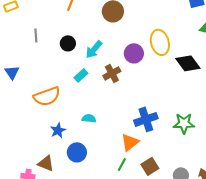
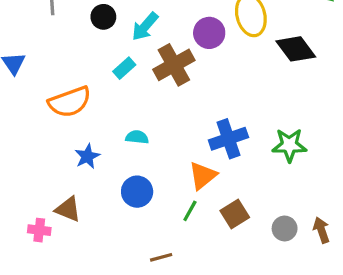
brown cross: (112, 73) -> (174, 65), size x1.4
blue circle: (77, 152) -> (137, 192), moved

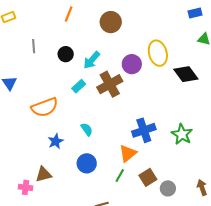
cyan semicircle: (137, 137) -> (87, 129), turned 48
green star: (289, 145) -> (182, 134), turned 30
brown triangle: (68, 209) -> (44, 174), turned -36
gray circle: (285, 228) -> (168, 188), moved

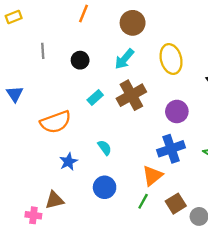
yellow ellipse: (158, 53) -> (171, 59), moved
cyan arrow: (92, 60) -> (124, 59), moved
purple circle: (132, 64) -> (177, 111), moved

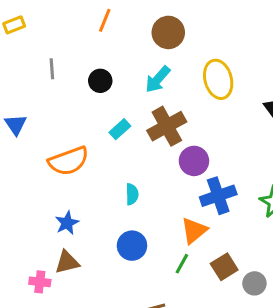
purple circle: (177, 111) -> (194, 161), moved
cyan semicircle: (105, 148) -> (132, 194), turned 35
blue star: (68, 162) -> (67, 223), moved

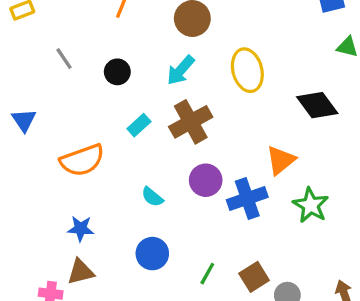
gray line: (52, 69) -> (64, 59), turned -30
purple circle: (194, 161) -> (206, 180), moved
cyan semicircle: (132, 194) -> (152, 197), turned 130
blue star: (67, 223) -> (81, 229), turned 30
orange triangle: (194, 230) -> (281, 160), moved

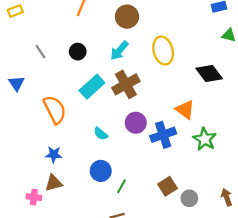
gray line: (64, 59) -> (40, 52), moved
cyan rectangle: (139, 125) -> (92, 87), size x1.6
orange semicircle: (82, 160) -> (55, 110), turned -96
orange triangle: (281, 160) -> (185, 110), turned -45
green line: (207, 274) -> (121, 186), moved

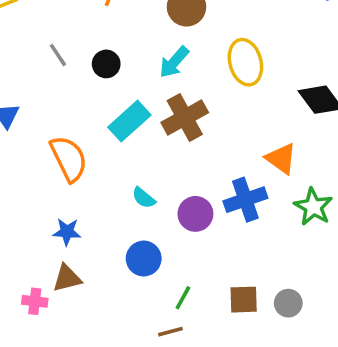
gray line: (40, 52) -> (58, 55), moved
purple circle: (136, 123) -> (195, 214), moved
green line: (121, 186) -> (183, 298), moved
brown square: (167, 186) -> (244, 300), moved, turned 30

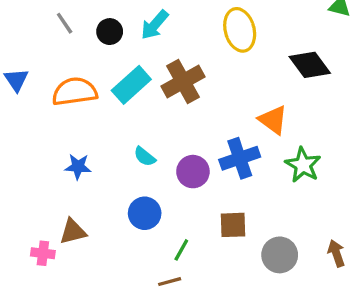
cyan arrow: (174, 62) -> (155, 25), moved
orange semicircle: (69, 159) -> (75, 92), moved, turned -72
blue star: (67, 232) -> (78, 167), moved
brown square: (244, 300) -> (233, 225), moved
gray circle: (288, 303) -> (280, 255), size x1.4

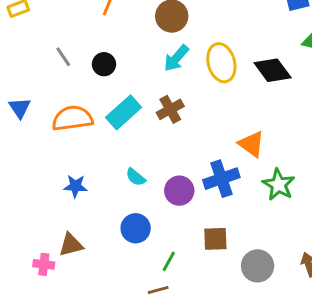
cyan arrow: (155, 25) -> (176, 58), moved
black diamond: (310, 65) -> (273, 70), moved
brown cross: (183, 82) -> (170, 109), size x0.7

